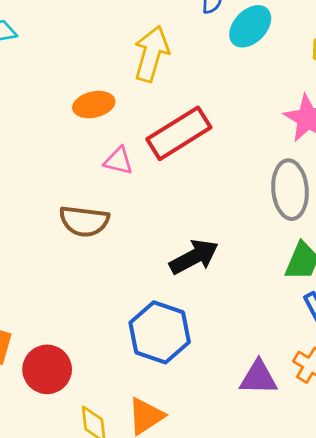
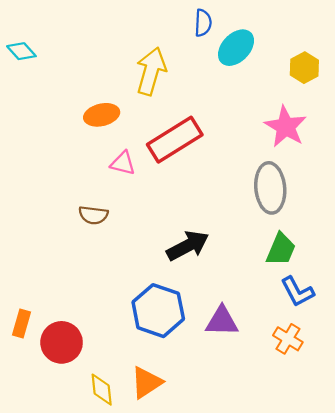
brown semicircle: (84, 221) -> (93, 215), size x0.7
purple triangle: (258, 378) -> (222, 321), moved

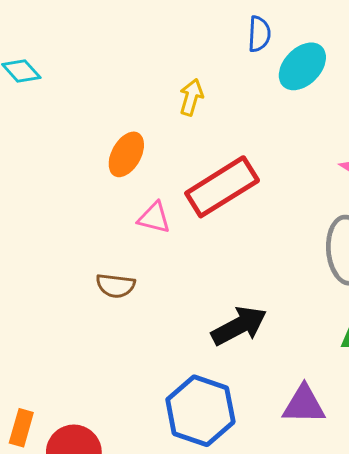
yellow arrow: (151, 71) -> (191, 97), size x0.6
orange ellipse: (102, 115) -> (126, 154), turned -48
purple triangle: (222, 321) -> (304, 405), moved

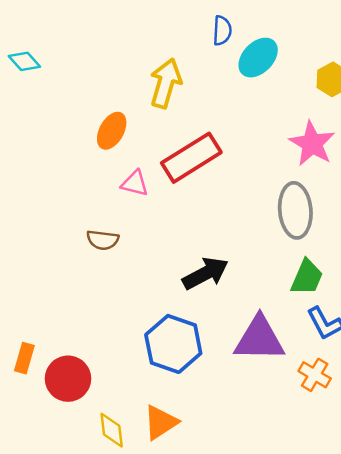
yellow arrow: (191, 97) -> (166, 83), size x1.6
purple triangle: (304, 405) -> (259, 339), size x1.4

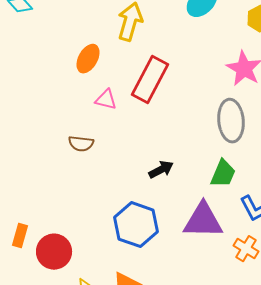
red rectangle: (191, 158) -> (150, 80), turned -30
black arrow: (205, 273) -> (161, 170), size x0.7
green trapezoid: (307, 277) -> (223, 174), moved

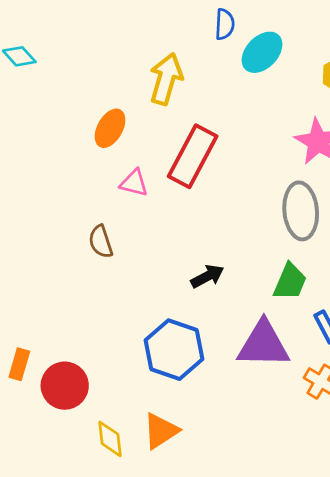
brown semicircle: (81, 144) -> (101, 242), turned 65

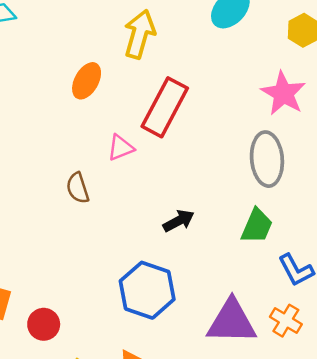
pink triangle: (134, 183) -> (121, 148), moved, turned -36
purple triangle: (263, 344) -> (232, 322), moved
red circle: (65, 386) -> (44, 324), size x0.7

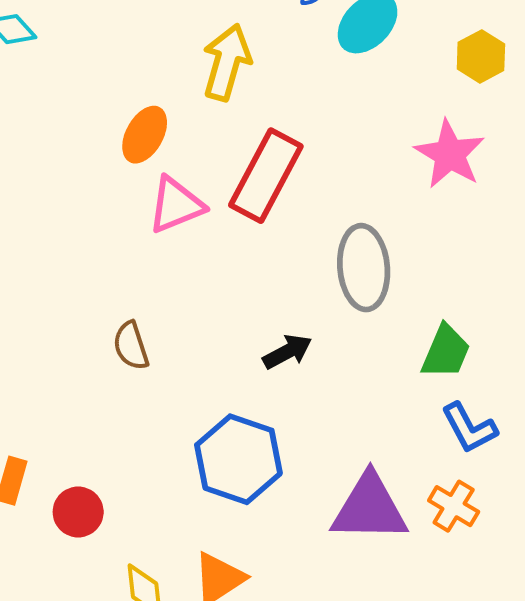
pink triangle: (121, 148) -> (176, 205), moved, size x1.4
gray ellipse: (267, 159) -> (364, 268), moved
brown semicircle: (78, 188) -> (131, 346), moved
green trapezoid: (257, 226) -> (446, 352), moved

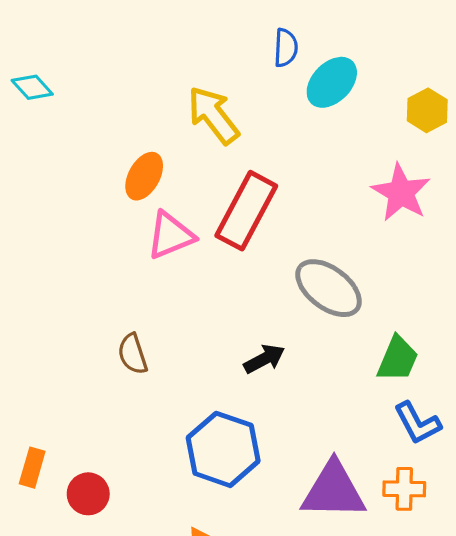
yellow arrow: (227, 62) -> (213, 115), turned -54
gray ellipse: (364, 268) -> (329, 288), turned -48
orange cross: (454, 506) -> (404, 489), turned -30

